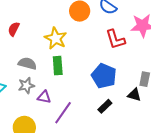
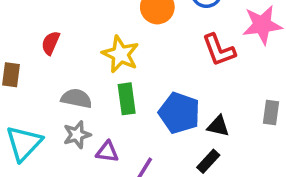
blue pentagon: (104, 76) -> (179, 113), moved
black triangle: (134, 95) -> (218, 126), moved

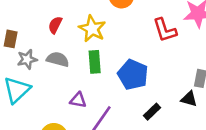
red semicircle: (51, 43) -> (55, 25), moved
black triangle: (218, 126) -> (189, 99), moved
gray star: (77, 135) -> (27, 59), moved

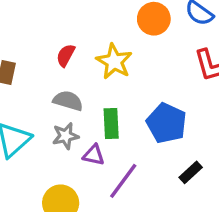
gray star: (27, 59) -> (65, 136), moved
green rectangle: (95, 62) -> (111, 124), moved

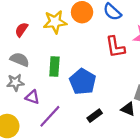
yellow star: (114, 61) -> (55, 22), moved, turned 30
green rectangle: (111, 124) -> (54, 67), moved

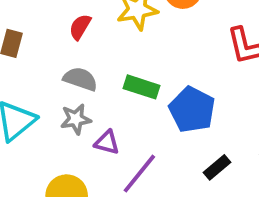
green rectangle: (54, 67) -> (142, 87), turned -72

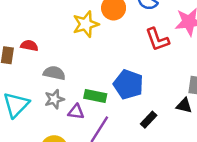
red semicircle: (80, 27) -> (29, 46), moved, turned 77
green rectangle: (142, 87) -> (95, 96), moved

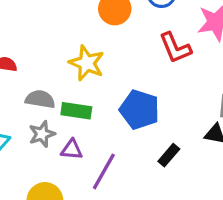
yellow star: (86, 24) -> (87, 63), moved, turned -30
green rectangle: (95, 96) -> (76, 111), moved

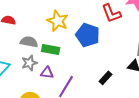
blue pentagon: (139, 110) -> (88, 35), moved

